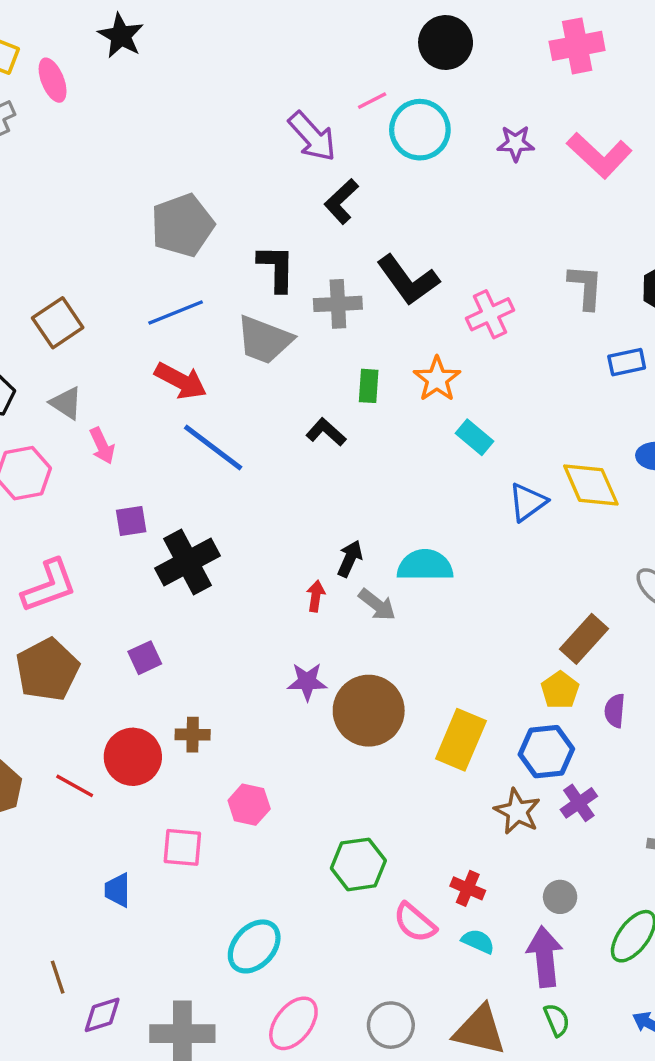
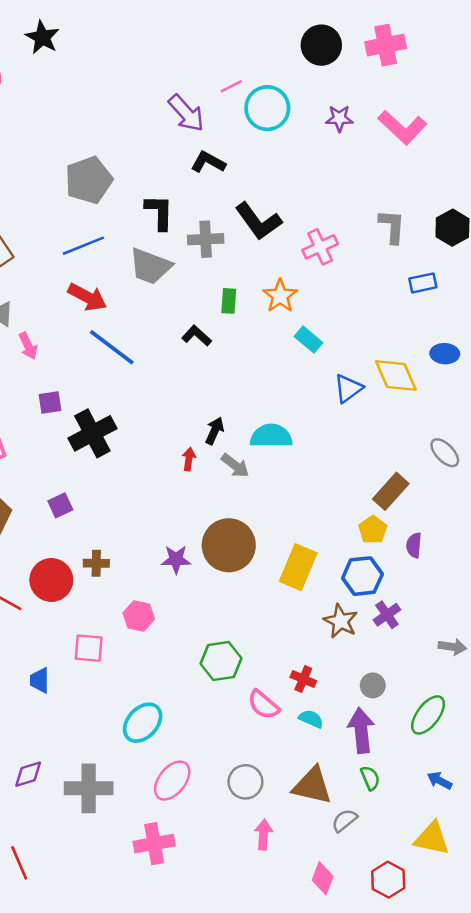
black circle: (446, 43) -> (321, 45), moved
black L-shape: (341, 201) -> (208, 162), turned 72
purple star: (307, 682) -> (176, 559), moved

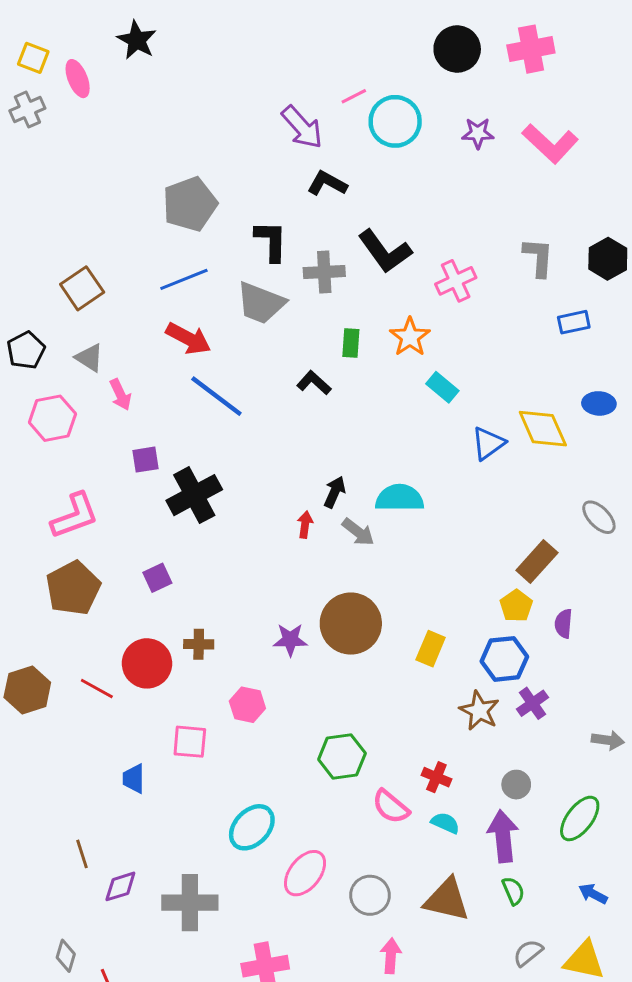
yellow rectangle: (298, 567) -> (431, 649), size x0.7
pink ellipse: (172, 781) -> (305, 873), moved
gray semicircle: (344, 820) -> (528, 953), moved

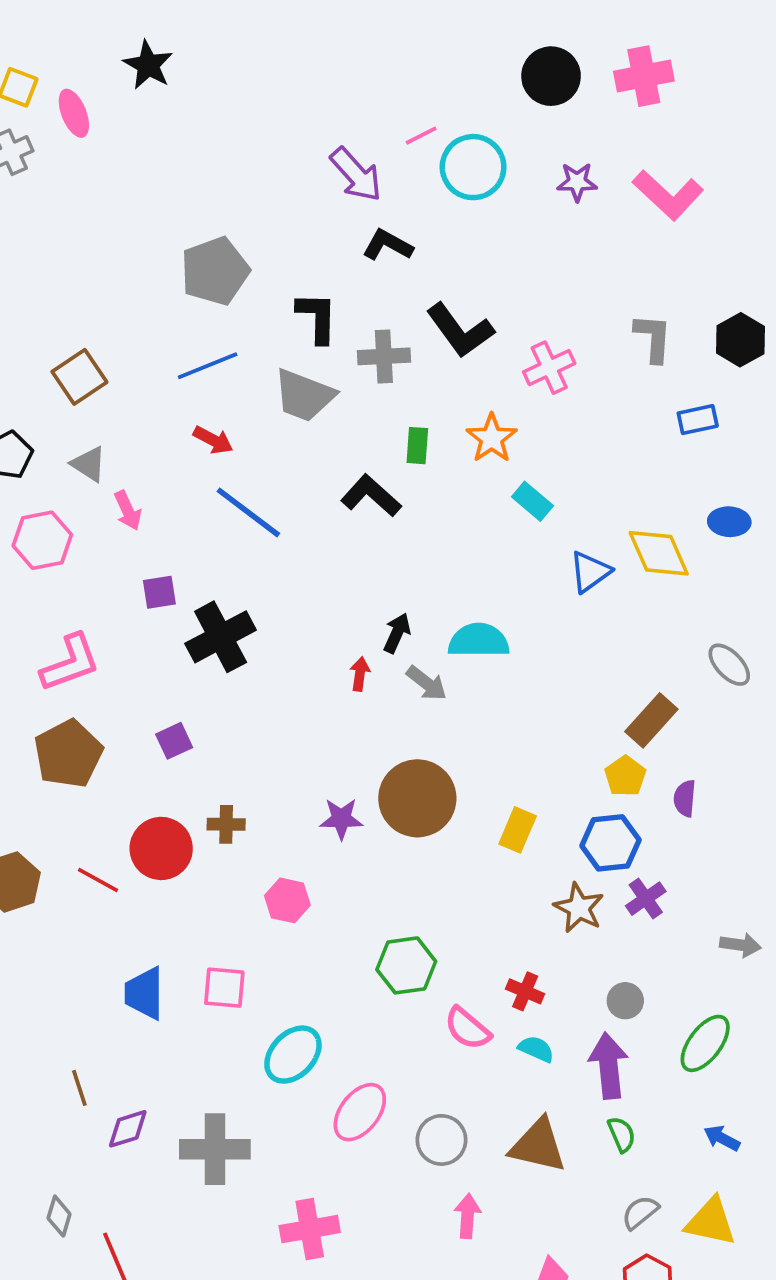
red arrow: (188, 338) -> (213, 440), size x0.7
black L-shape: (314, 383) -> (371, 496), size x1.4
pink square: (190, 742) -> (224, 988), moved
blue trapezoid: (134, 779) -> (144, 993), size x1.4

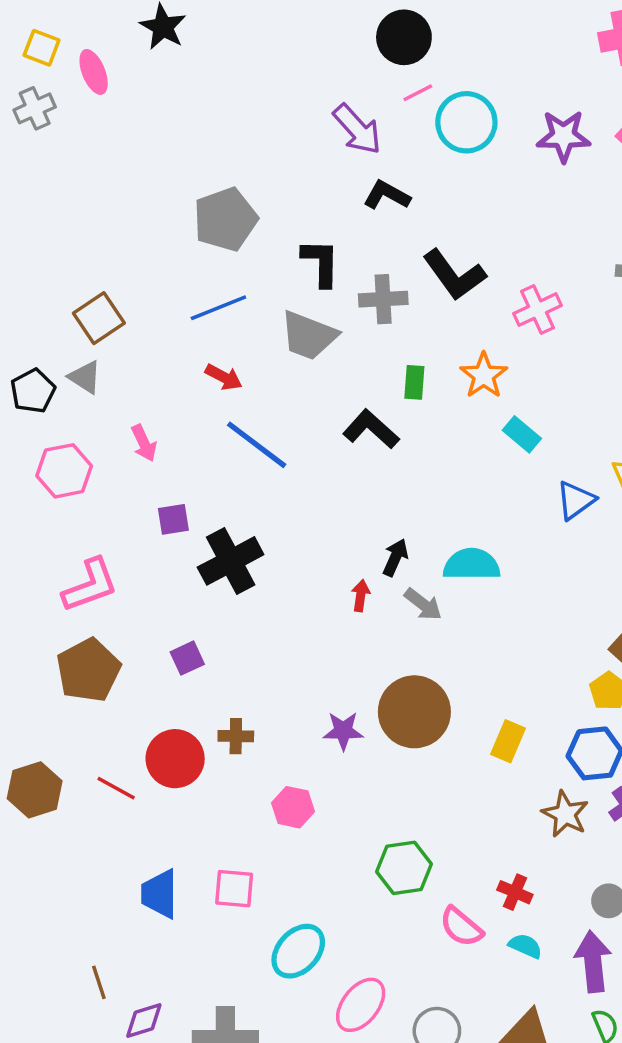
black circle: (551, 76) -> (404, 37), moved
purple star: (577, 182) -> (564, 136), size x1.4
gray triangle: (89, 464) -> (85, 377), moved

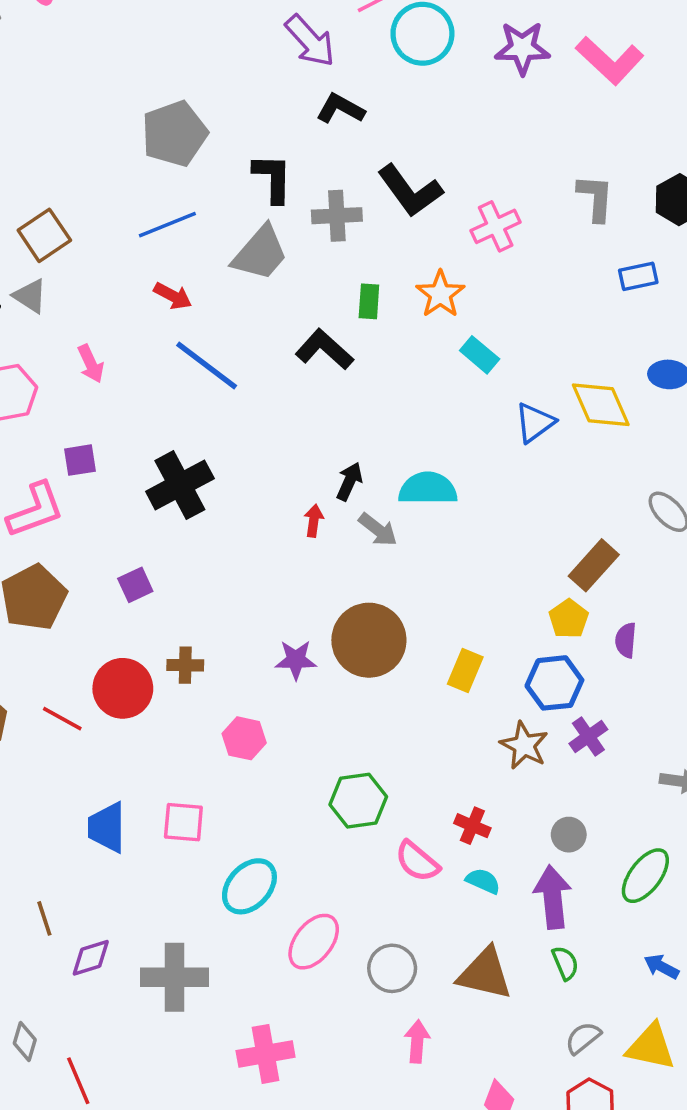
gray trapezoid: (309, 336) -> (260, 253), turned -70
purple square: (173, 519) -> (80, 460), moved

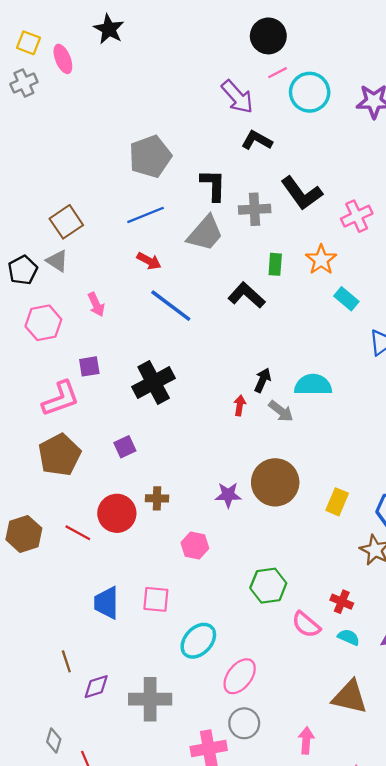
gray circle: (392, 968) -> (244, 723), moved

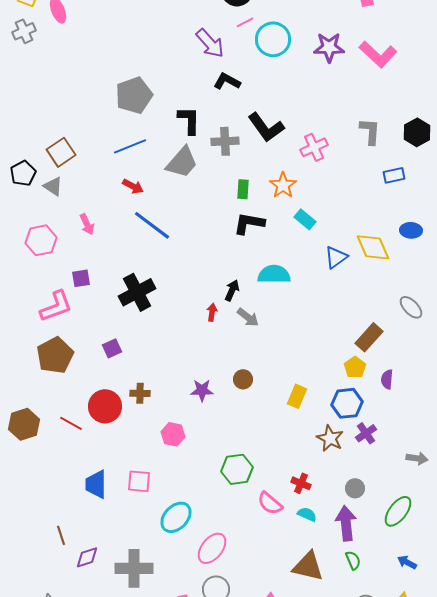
black pentagon: (23, 270) -> (23, 173), moved
black L-shape: (247, 295) -> (249, 223), moved, turned -32
cyan semicircle: (313, 385) -> (274, 274), moved
brown circle: (275, 482) -> (243, 379), size x0.5

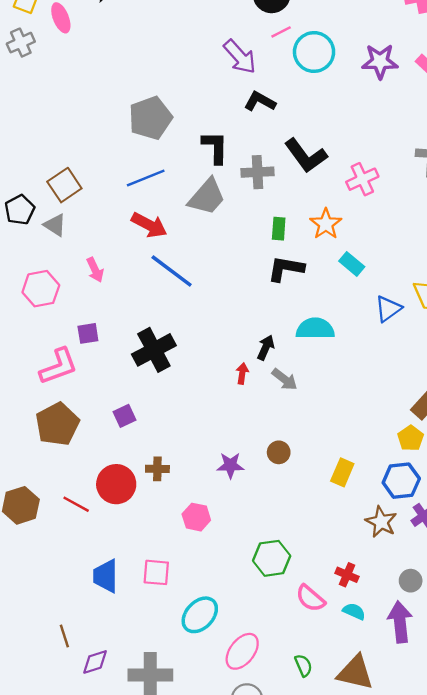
red arrow: (133, 186) -> (149, 225), size x1.4
green semicircle: (353, 560) -> (303, 665), moved

